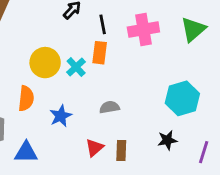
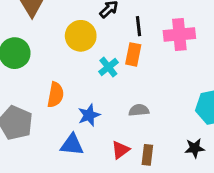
yellow circle: (45, 63) -> (81, 36), moved
blue triangle: (26, 152) -> (72, 145), moved

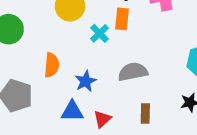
gray semicircle: (139, 110) -> (133, 72), size x1.5
red triangle: (121, 150) -> (102, 119), moved

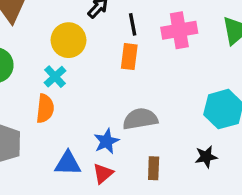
cyan cross: (100, 33) -> (55, 77), moved
blue star: (86, 81) -> (106, 141), moved

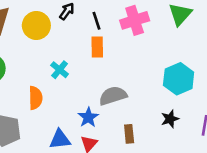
yellow circle: (68, 40) -> (36, 25), moved
cyan cross: (55, 77) -> (60, 70), moved

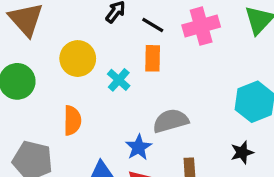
black line: (96, 21) -> (153, 25), turned -42
yellow circle: (36, 25) -> (78, 59), moved
cyan cross: (60, 70) -> (119, 80), moved

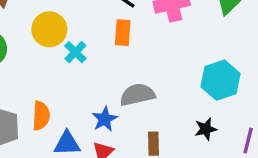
cyan cross: (119, 80) -> (75, 52), moved
orange semicircle: (72, 120) -> (41, 116), moved

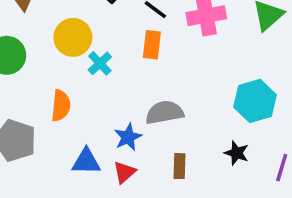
orange semicircle: (41, 116) -> (61, 106), moved
black star: (206, 129) -> (237, 153), turned 30

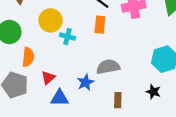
cyan cross: (100, 63) -> (68, 37), turned -32
orange semicircle: (61, 106) -> (28, 57), moved
red triangle: (125, 172) -> (48, 78), moved

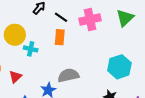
red triangle: (48, 78) -> (15, 77), moved

